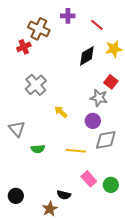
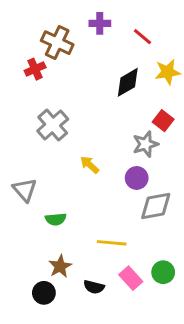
gray star: (99, 98) -> (145, 144), turned -30
yellow line: (76, 151) -> (112, 243), moved
pink rectangle: (89, 179) -> (131, 278), moved
black circle: (16, 196) -> (44, 293), moved
brown star: (50, 209) -> (60, 266), moved

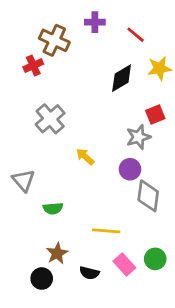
red square: (163, 121) -> (155, 115), turned 30
gray diamond: (156, 206) -> (148, 196), turned -72

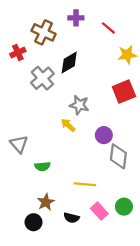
red cross: (33, 66) -> (18, 52), moved
black diamond: (122, 78) -> (69, 63), moved
red square: (155, 115) -> (124, 92), size x1.5
gray cross: (50, 119) -> (42, 78), moved
gray star: (138, 137) -> (79, 105), moved, turned 30

